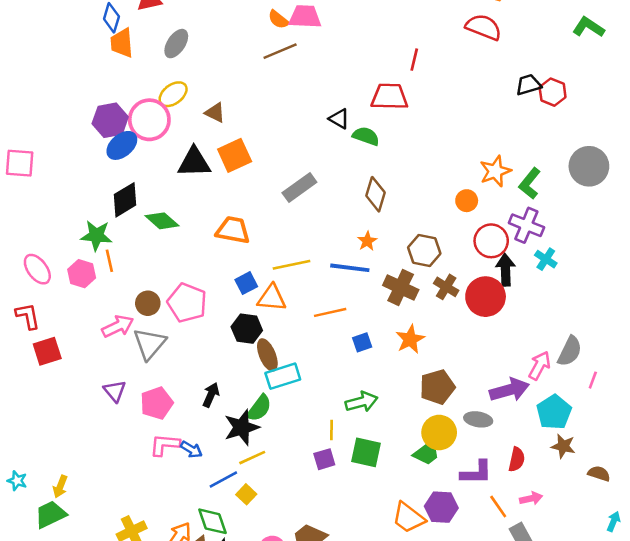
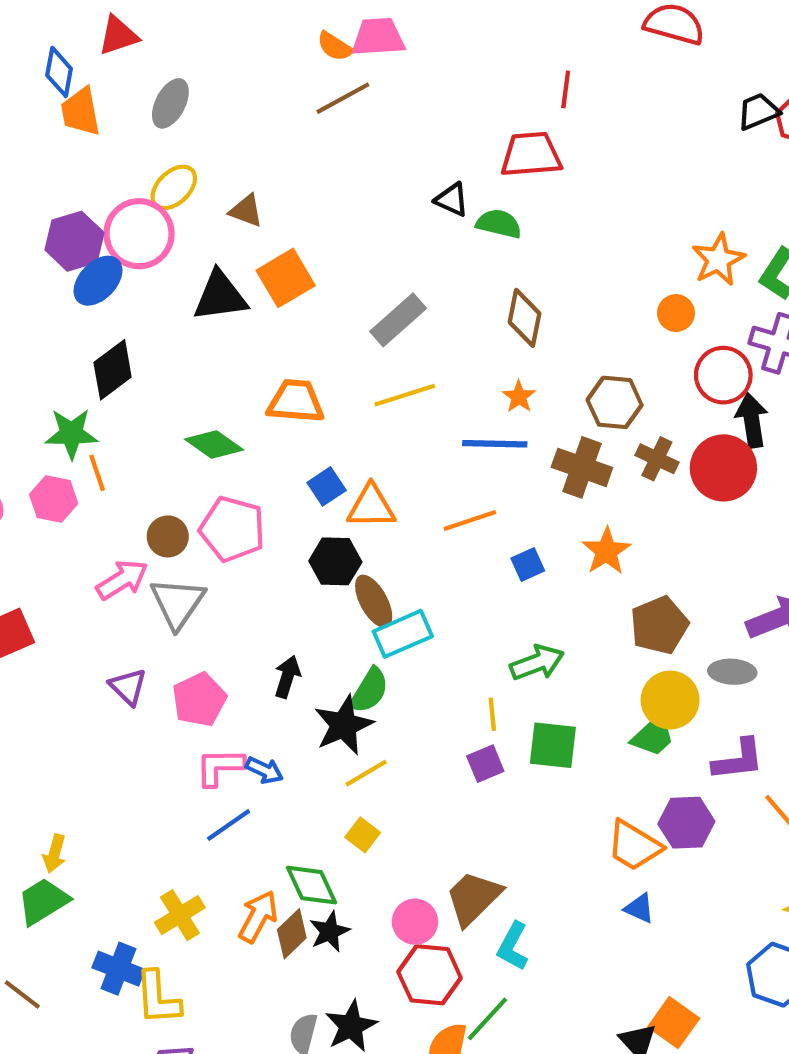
green diamond: (162, 221) -> (214, 445), moved
yellow line: (292, 265) -> (405, 395), moved
blue line: (223, 479) -> (229, 825), moved

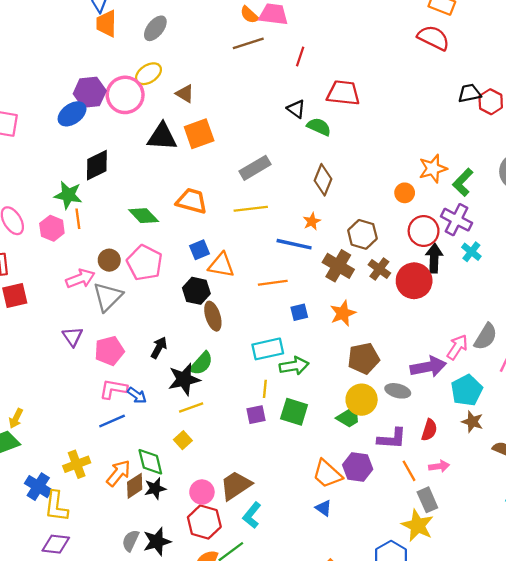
red line: (566, 89) -> (300, 56), moved
blue ellipse: (98, 281) -> (72, 114), moved
cyan rectangle: (403, 634) -> (268, 349), moved

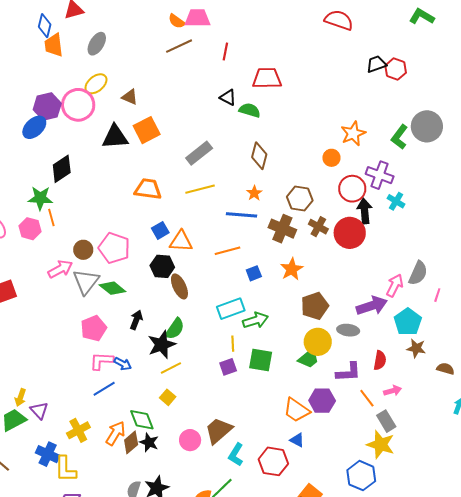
green L-shape: (463, 182) -> (399, 137), moved
green diamond: (144, 216) -> (112, 288), moved
purple triangle: (72, 337) -> (39, 410), moved
black star: (155, 489) -> (149, 442), turned -30
red hexagon: (204, 522) -> (273, 461), moved

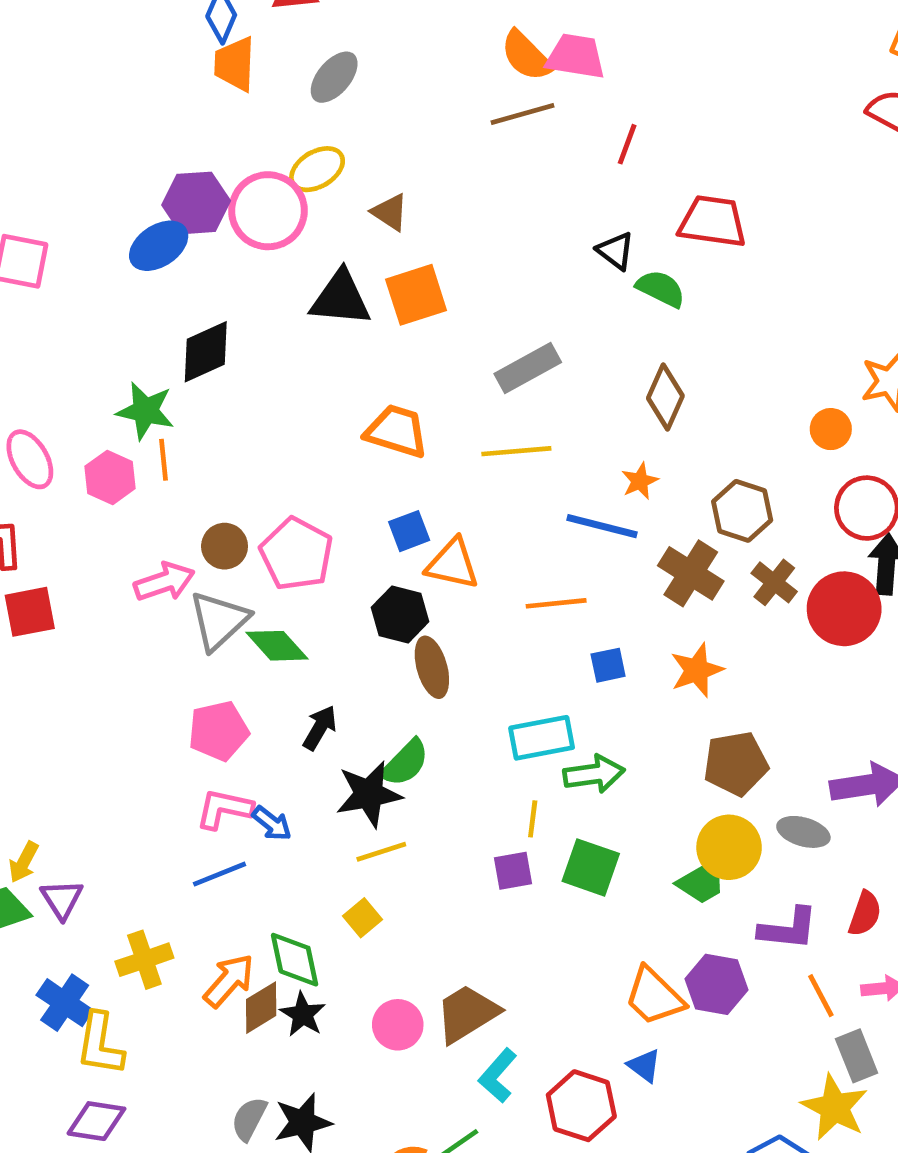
orange semicircle: (177, 21) -> (526, 56), size x1.4

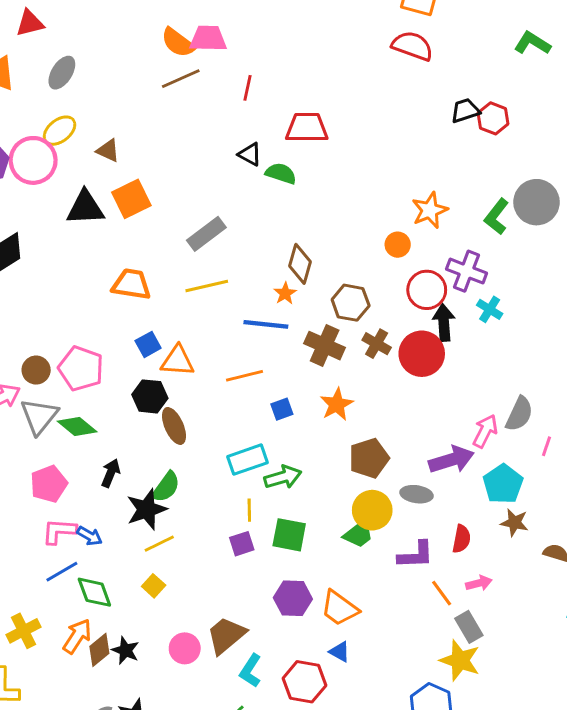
brown diamond: (665, 397) -> (300, 264), moved
green diamond: (295, 960) -> (94, 592), moved
purple hexagon: (716, 984) -> (293, 598), moved

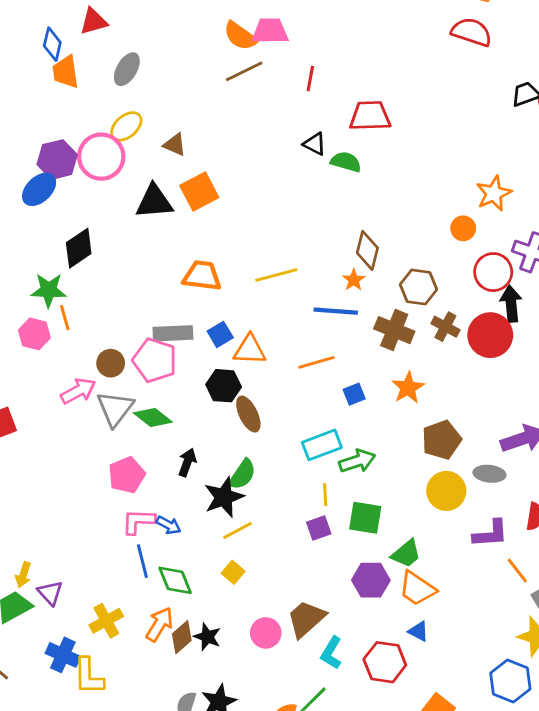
gray rectangle: (206, 234) -> (173, 333), moved, turned 36
green trapezoid: (359, 534) -> (406, 554), moved
blue line: (62, 572) -> (142, 561), turned -72

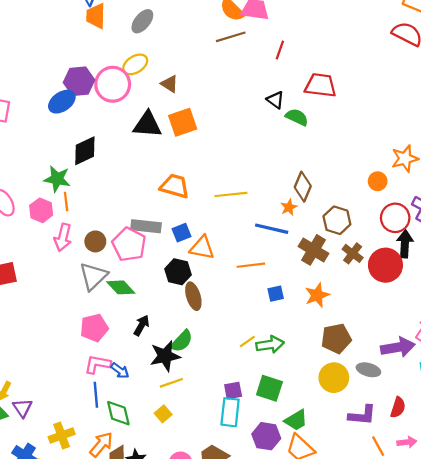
pink arrow: (78, 391) -> (63, 237), moved, turned 124
cyan rectangle: (322, 445) -> (230, 412), moved, turned -72
yellow line: (325, 495) -> (247, 341), moved, turned 49

